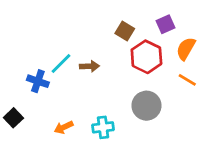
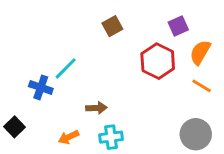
brown square: (125, 31) -> (112, 26), moved, turned 30
brown arrow: (89, 66) -> (96, 108), moved
gray circle: (146, 106) -> (196, 134), moved

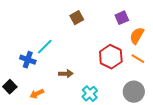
red hexagon: (158, 61) -> (111, 57), moved
orange arrow: (69, 137) -> (37, 94), moved
cyan cross: (111, 137) -> (90, 94), moved, turned -35

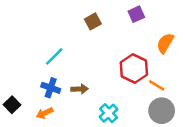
purple square: (122, 18) -> (136, 14), moved
orange line: (138, 59) -> (157, 85), moved
blue cross: (28, 60) -> (51, 88), moved

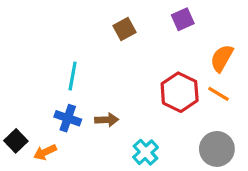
cyan line: (54, 56) -> (73, 76), turned -35
orange line: (157, 85) -> (219, 94), moved
orange arrow: (45, 113) -> (45, 152), moved

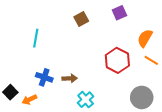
cyan line: (73, 76) -> (36, 38), moved
orange line: (219, 94) -> (151, 60), moved
cyan cross: (146, 152) -> (86, 100), moved

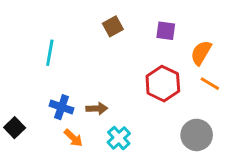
purple square: (119, 13) -> (166, 31), moved, turned 32
orange arrow: (29, 100) -> (73, 138), moved, turned -112

